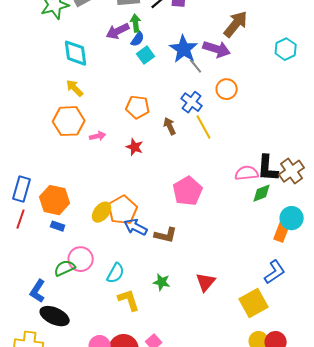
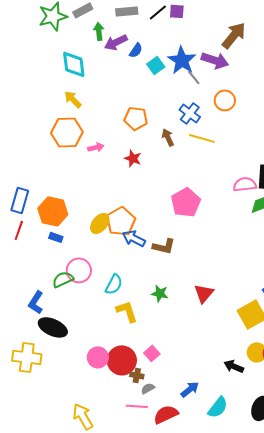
green arrow: (136, 23) -> (99, 31), moved
cyan square: (146, 55) -> (156, 65), moved
yellow line: (204, 127) -> (202, 138), turned -45

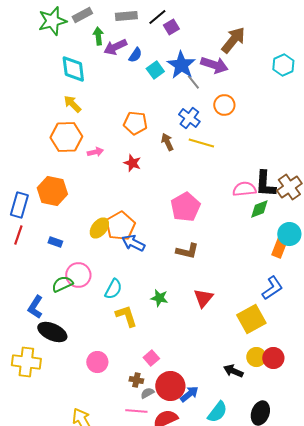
purple square: (177, 11) -> (171, 27), moved, turned -35
orange hexagon: (53, 211) -> (52, 191), moved
brown L-shape: (164, 246) -> (187, 251), moved
red circle: (122, 360) -> (170, 386), moved

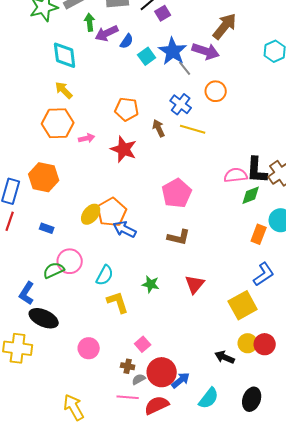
red star: (132, 163) -> (124, 149), size x1.5
orange rectangle: (279, 248) -> (259, 234), moved

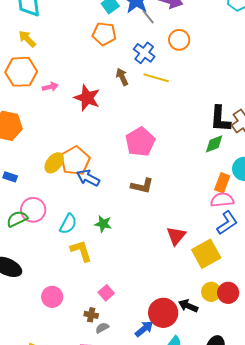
orange pentagon: (127, 109) -> (104, 34), moved
pink semicircle: (236, 175) -> (222, 200), moved
green star: (151, 284) -> (103, 224), moved
red triangle: (195, 284) -> (176, 236), moved
red circle: (162, 372) -> (163, 313), moved

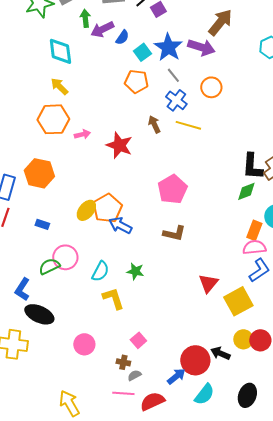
gray line: (148, 17) -> (173, 75), moved

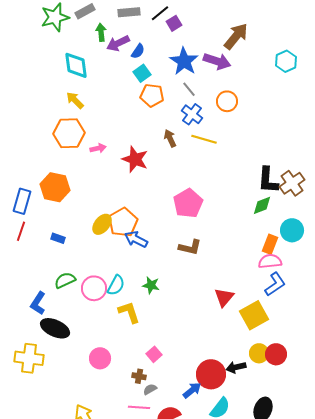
cyan square: (142, 52) -> (142, 73), moved
pink circle: (65, 257) -> (94, 288), moved
black arrow: (220, 353) -> (236, 367), turned -36

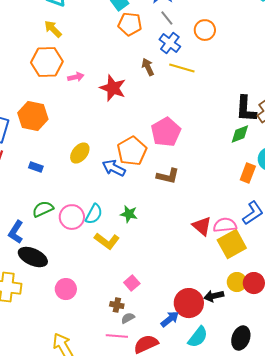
orange pentagon: (123, 222) -> (132, 151), moved
pink semicircle: (270, 261) -> (225, 225), moved
red triangle: (224, 297) -> (202, 226), turned -30
yellow L-shape: (129, 312) -> (107, 241), turned 145
pink circle: (100, 358) -> (66, 289), moved

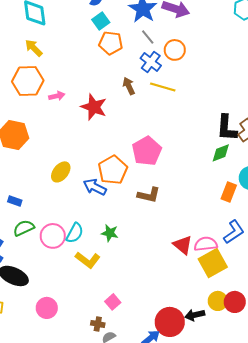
orange circle: (205, 30) -> (175, 50), moved
blue rectangle: (36, 167) -> (15, 201), moved

